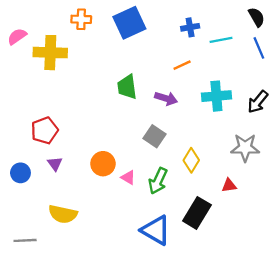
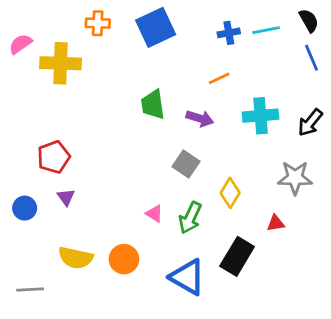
cyan line: (221, 40) -> (266, 30), moved
orange circle: (103, 164) -> (124, 259), moved

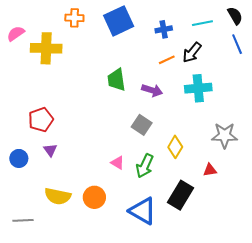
blue cross: (229, 33) -> (164, 29), moved
black arrow: (310, 123) -> (192, 52), moved

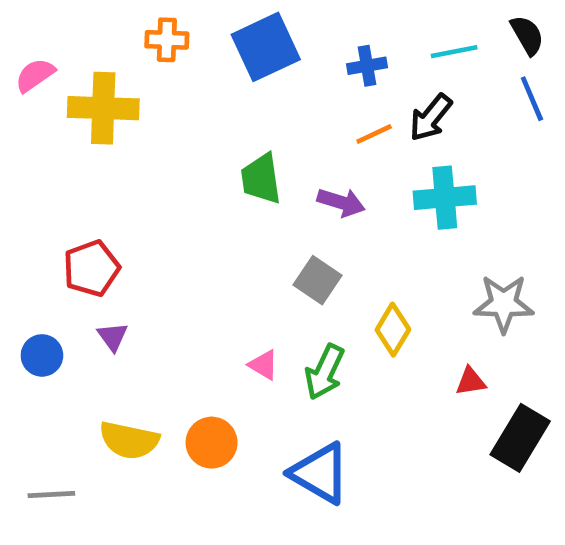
black rectangle: (180, 195) -> (520, 438), moved

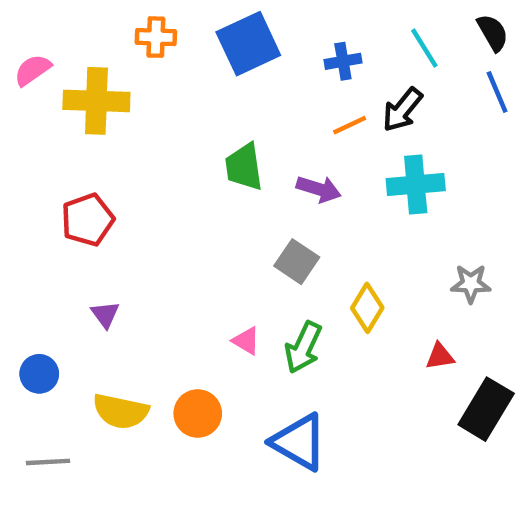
cyan line: (454, 52) -> (424, 48), turned 69
red pentagon: (91, 268) -> (88, 220), moved
gray star: (504, 304) -> (471, 284), size x0.7
blue circle: (42, 355) -> (39, 374), moved

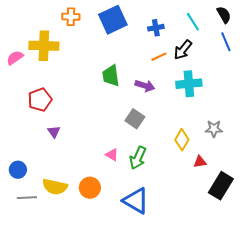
pink semicircle: (33, 70) -> (15, 58), moved
yellow diamond: (367, 308) -> (182, 140), moved
purple triangle: (105, 314) -> (54, 132), moved
gray line: (48, 462) -> (27, 198), moved

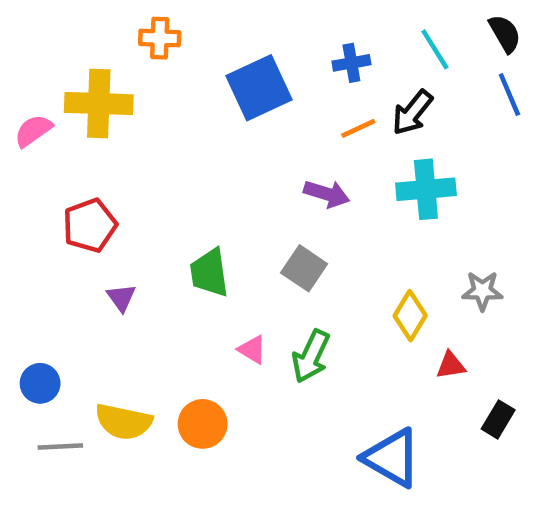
blue square: (113, 20) -> (259, 88), moved
green trapezoid: (111, 76) -> (209, 273), moved
black rectangle: (221, 186) -> (498, 419), size x0.6
blue triangle: (136, 201) -> (392, 458), moved

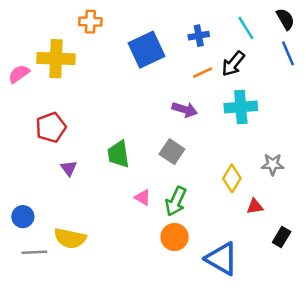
orange circle: (203, 424) -> (175, 237), moved

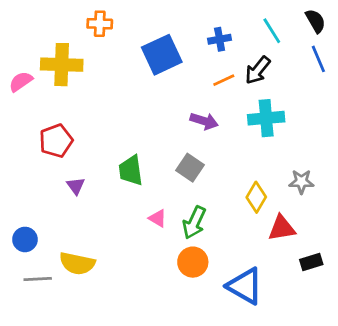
red triangle: (255, 206) -> (282, 228), size x1.5
black rectangle: (282, 237) -> (311, 262), turned 42

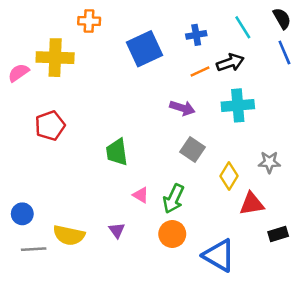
black arrow: (258, 70) -> (230, 63), turned -148
gray square: (190, 168) -> (192, 150), moved
purple triangle: (76, 186) -> (117, 230), moved

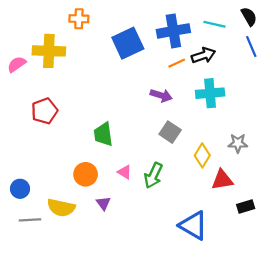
cyan line: (243, 27) -> (215, 24), turned -45
blue cross: (196, 35) -> (173, 31), size x1.8
orange circle: (172, 234) -> (86, 174), moved

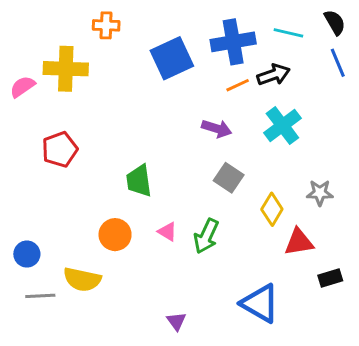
cyan cross: (210, 93) -> (282, 126), turned -32
purple triangle: (103, 203) -> (176, 321), moved

